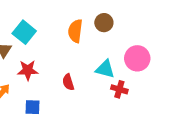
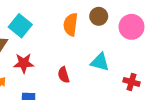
pink circle: (137, 58) -> (132, 27), moved
red cross: (119, 89) -> (132, 82), moved

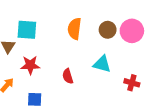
brown circle: (99, 16) -> (108, 30), moved
cyan square: (20, 26) -> (27, 30), turned -35

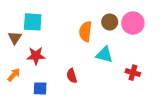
orange semicircle: (74, 29) -> (85, 31), moved
red semicircle: (68, 76) -> (72, 76), moved

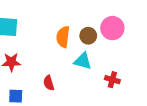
brown circle: (110, 22) -> (88, 36), moved

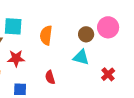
orange semicircle: (63, 37) -> (46, 35), moved
red cross: (112, 80) -> (108, 74), turned 32

